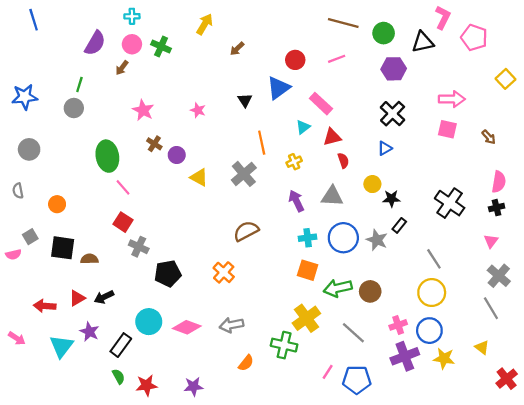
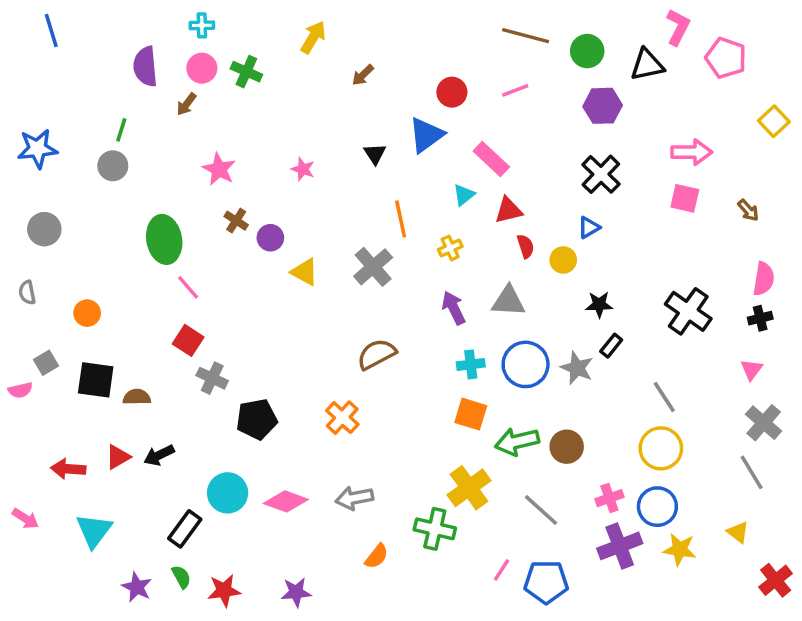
purple semicircle: (95, 43) -> (145, 66), turned 145
yellow circle: (372, 184) -> (563, 260), moved
purple star: (89, 332) -> (137, 587), moved

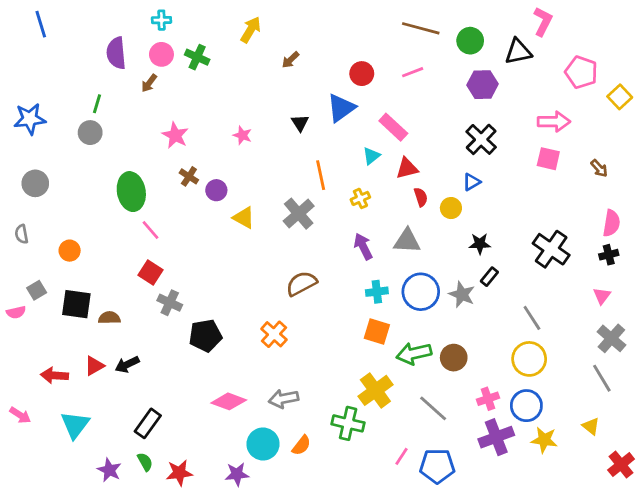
pink pentagon: (726, 58) -> (581, 72), moved
cyan circle: (228, 493) -> (263, 444), moved

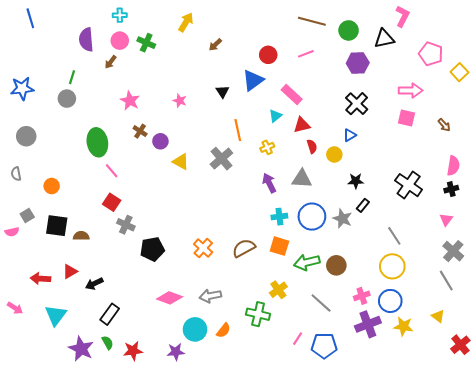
brown semicircle: (301, 283) -> (244, 248), moved
black arrow: (127, 364) -> (94, 284), moved
yellow cross: (375, 390) -> (278, 290), size x0.7
purple star: (109, 470) -> (81, 349), size x1.4

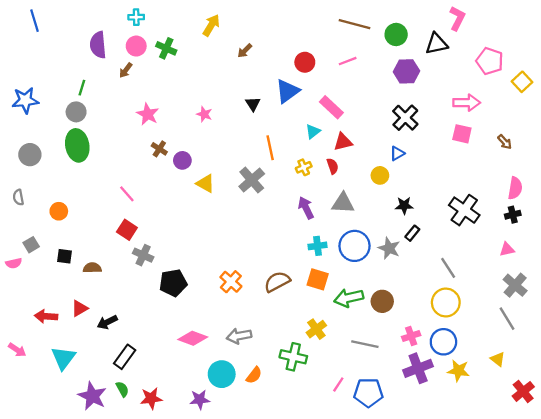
green ellipse: (97, 142) -> (77, 145), moved
red semicircle: (312, 146) -> (333, 166), moved
pink triangle: (446, 220) -> (507, 249), turned 40
black square: (57, 226) -> (65, 256), size x0.6
gray line: (321, 303) -> (365, 344), turned -30

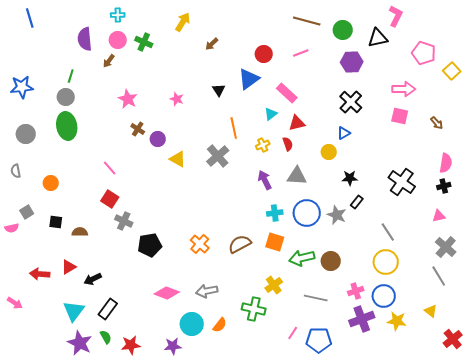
cyan triangle: (63, 358) -> (74, 311), moved

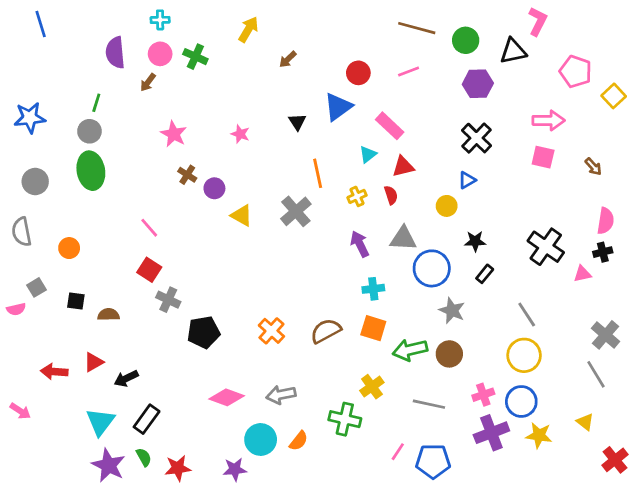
gray semicircle: (16, 171) -> (22, 232), size x1.5
blue circle: (307, 213) -> (432, 268), moved
gray star: (337, 215) -> (452, 311), moved
pink triangle: (439, 216) -> (582, 274), moved

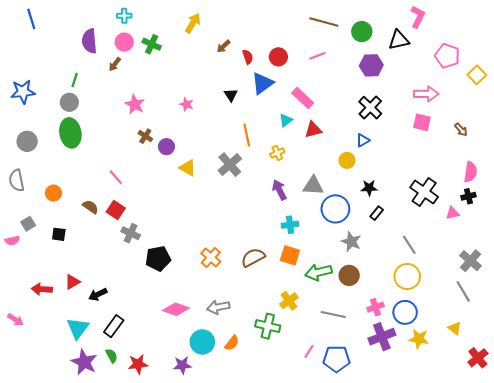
red semicircle: (391, 195) -> (248, 57), moved
brown semicircle: (109, 315) -> (90, 207), moved, turned 35

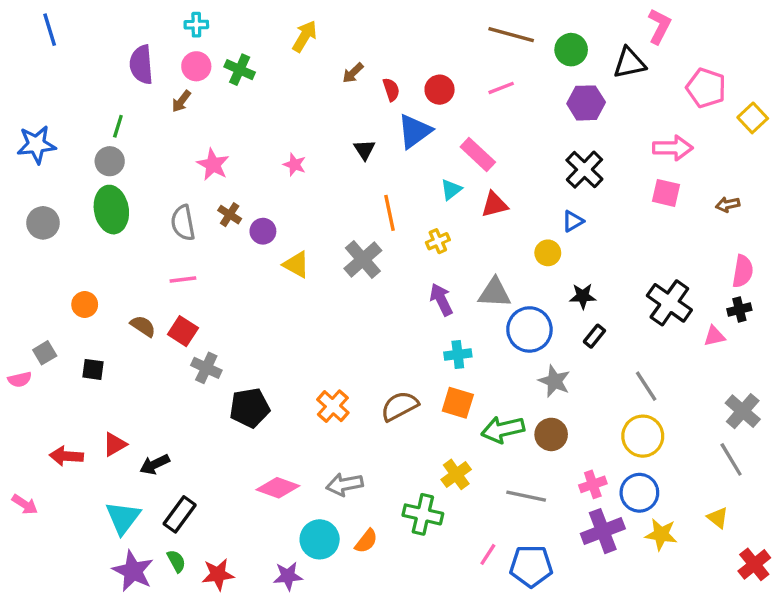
brown arrow: (461, 130) -> (728, 205), turned 120
pink line: (116, 177) -> (183, 280), turned -56
gray semicircle: (17, 180) -> (183, 223), moved

